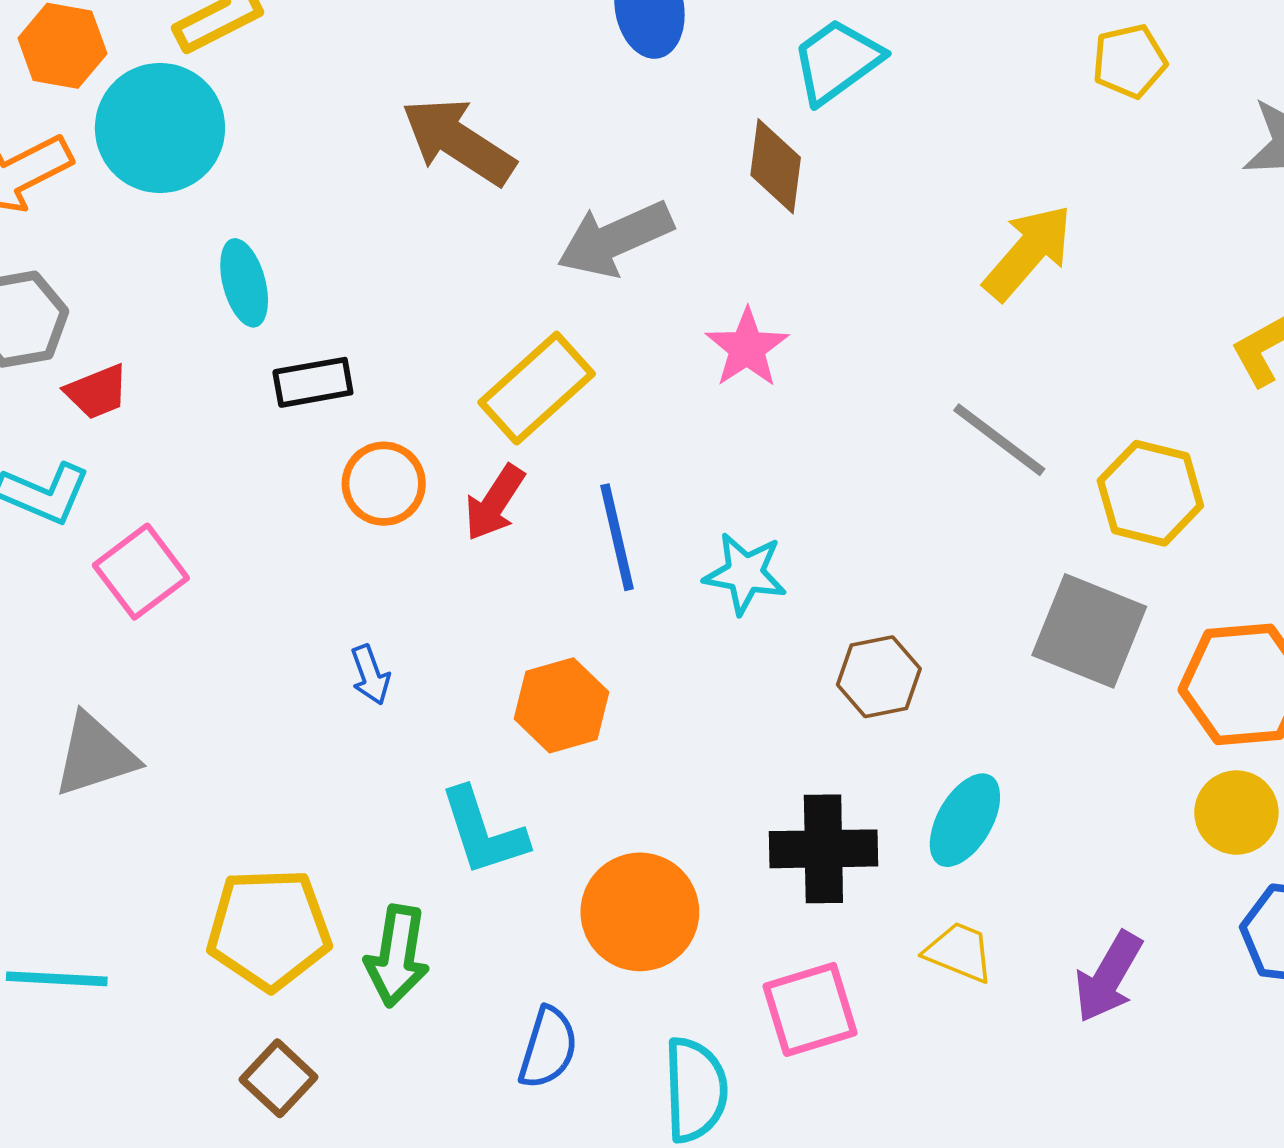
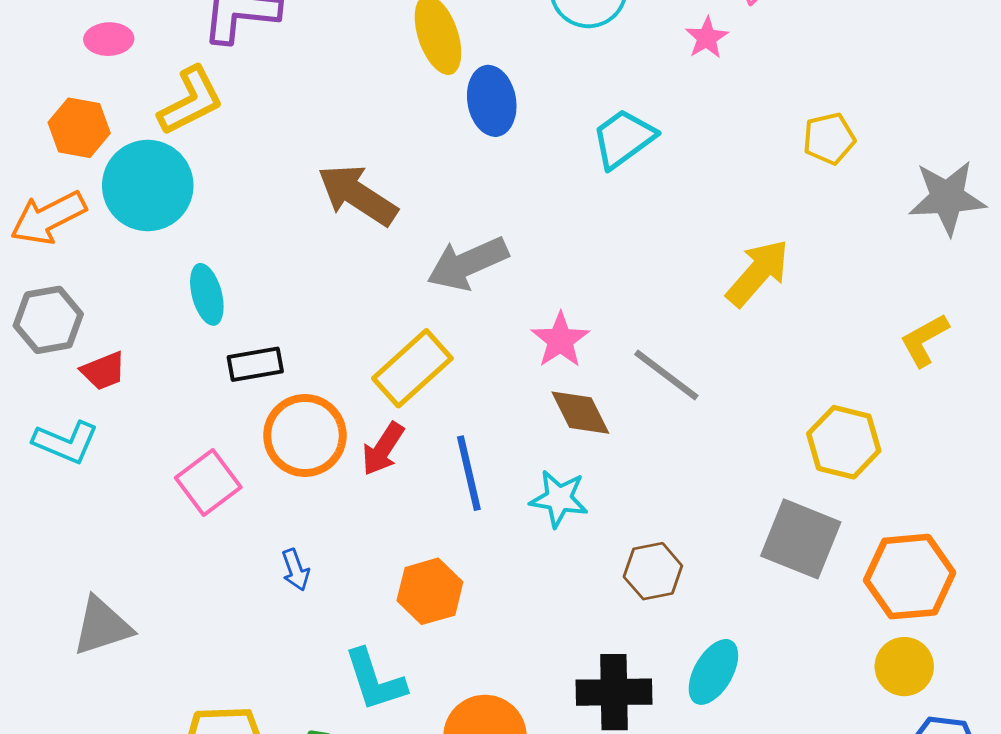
brown diamond: (776, 166) -> (580, 413), moved, turned -34
gray line: (999, 440) -> (666, 375), moved
orange circle: (384, 484) -> (305, 435), size x1.4
pink square: (141, 572) -> (208, 482), moved

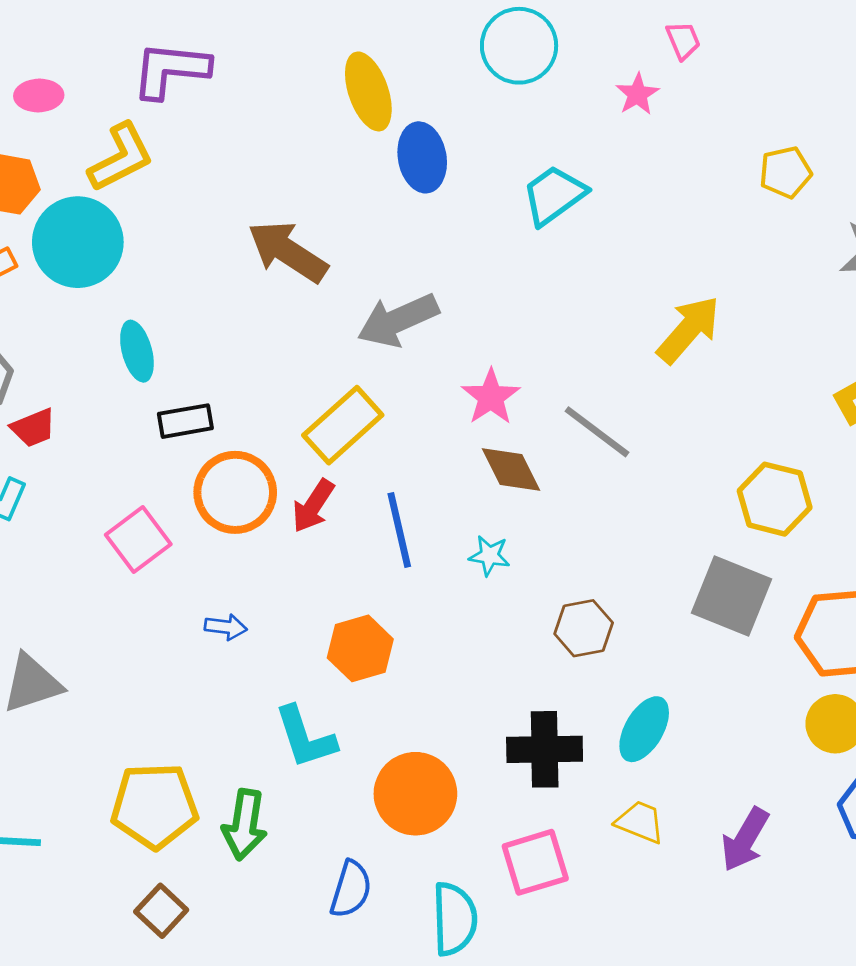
yellow pentagon: (829, 139) -> (785, 172), moved
cyan star: (559, 499) -> (489, 556), size x0.7
blue arrow: (296, 570) -> (226, 627), turned -63

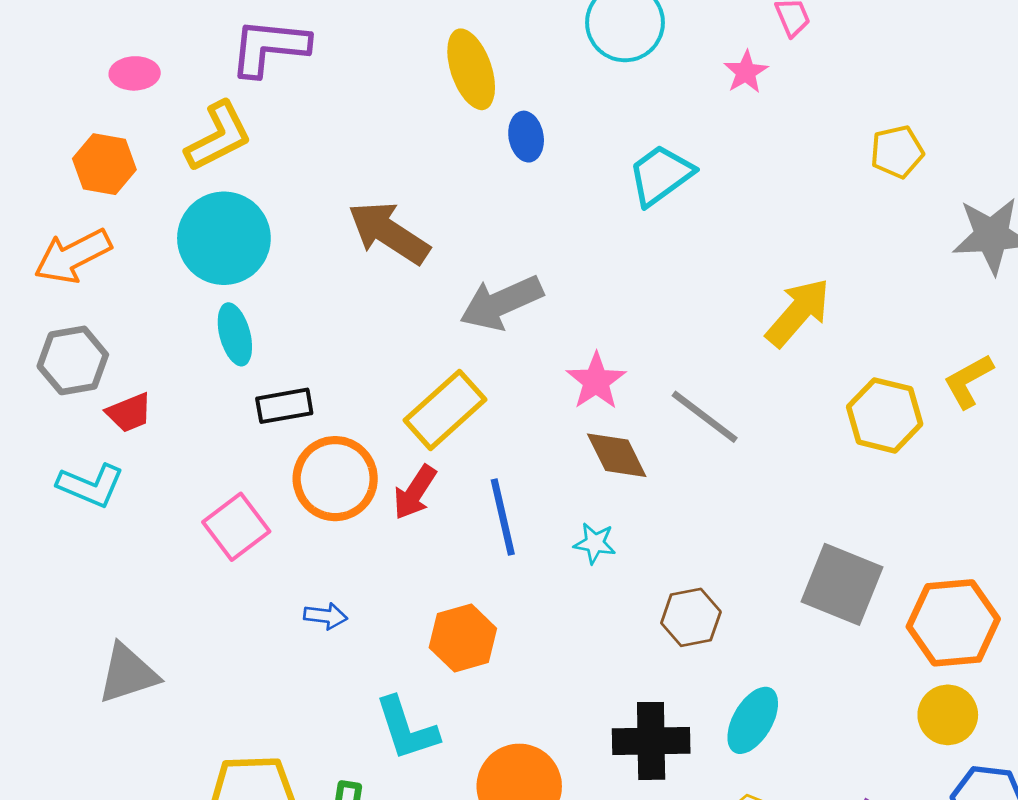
blue ellipse: (422, 157) -> (526, 137), size x0.7
cyan circle: (78, 242) -> (224, 238), moved
yellow hexagon: (775, 499) -> (885, 415), moved

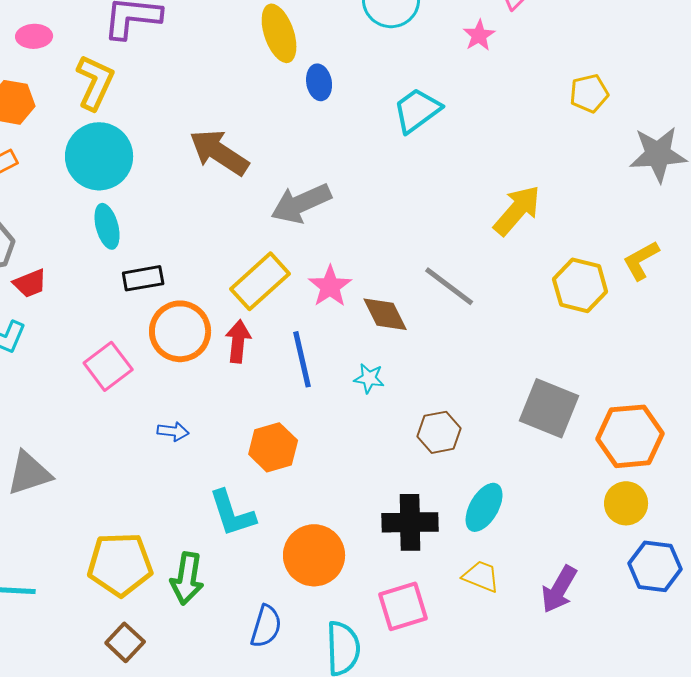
yellow L-shape: (218, 137) -> (95, 82), turned -38
pink star: (596, 381) -> (330, 286), moved
red arrow: (415, 492) -> (238, 341), turned 153

